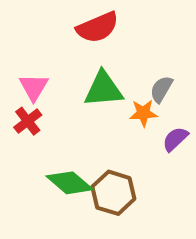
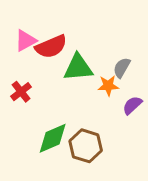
red semicircle: (98, 27) -> (51, 47), moved
pink triangle: (34, 87) -> (26, 41), moved, turned 30
green diamond: (70, 183) -> (53, 138), turned -64

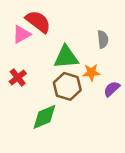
red semicircle: (51, 47) -> (38, 22), moved, turned -120
gray semicircle: (122, 68) -> (103, 39), moved, turned 144
brown hexagon: (86, 146) -> (67, 86), moved

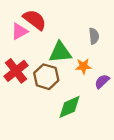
red cross: (18, 77) -> (16, 71), size x1.5
brown hexagon: (67, 86) -> (46, 77), moved
green diamond: (44, 117) -> (69, 107), moved

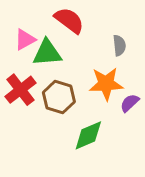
red semicircle: (35, 20) -> (69, 20), moved
green triangle: (60, 52) -> (47, 53), moved
orange star: (83, 66) -> (106, 84), size x1.6

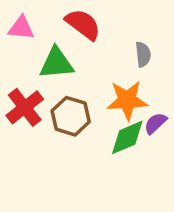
pink triangle: (25, 40) -> (21, 28), moved, turned 35
green diamond: (88, 135) -> (127, 137), moved

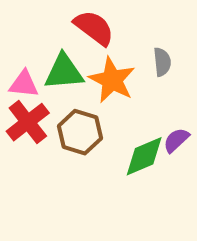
pink triangle: (21, 28) -> (24, 84), moved
orange star: (127, 100) -> (112, 80), moved, turned 30

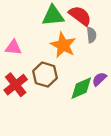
red semicircle: (94, 28) -> (80, 16), moved
green triangle: (64, 72) -> (53, 16), moved
red cross: (28, 122) -> (16, 85), moved

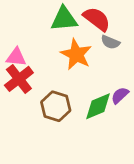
gray semicircle: (91, 35) -> (110, 42), turned 119
brown hexagon: (45, 75) -> (56, 106), moved
red cross: (16, 85) -> (19, 79), moved

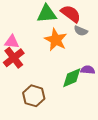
purple semicircle: (120, 95) -> (88, 70), turned 48
brown hexagon: (56, 106) -> (34, 96), moved

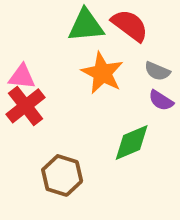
gray semicircle: (81, 31) -> (157, 71), moved
purple semicircle: (88, 70) -> (161, 100), moved, turned -152

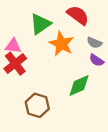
green triangle: (86, 25) -> (41, 24), moved, turned -30

